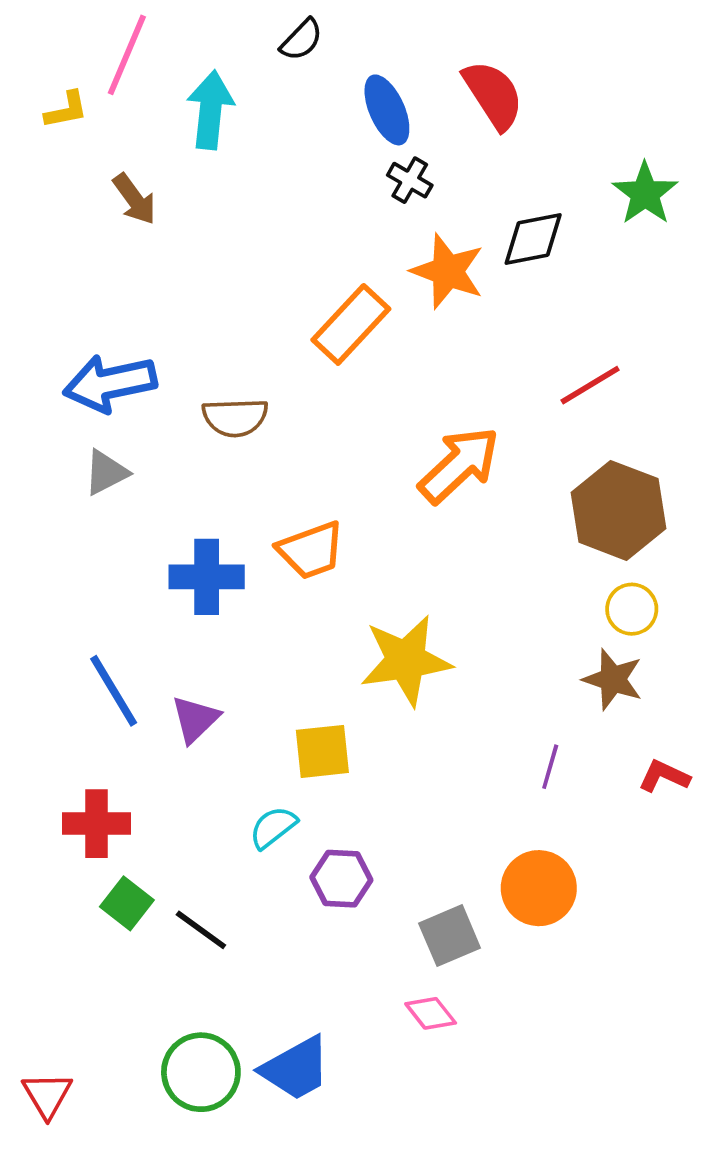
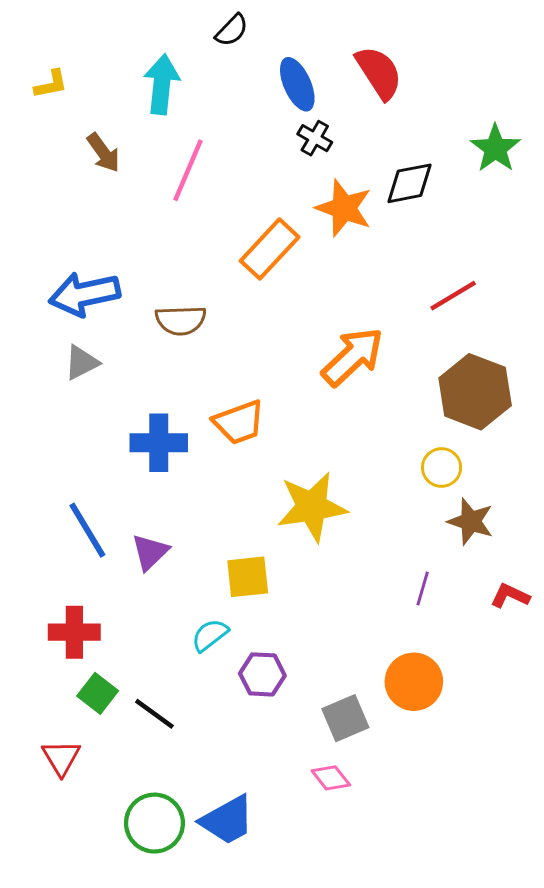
pink line: (127, 55) -> (188, 170), moved
yellow circle: (632, 609) -> (442, 468), moved
red triangle: (47, 1095) -> (61, 758), moved

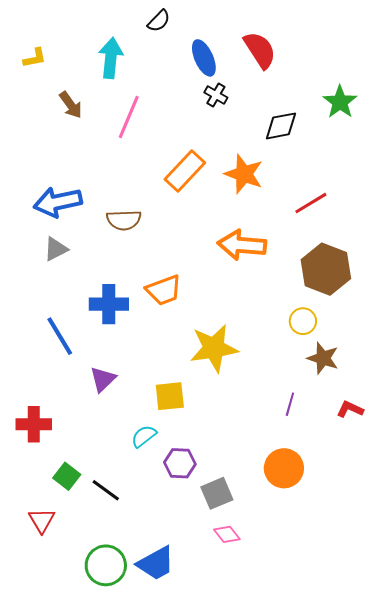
orange star: (344, 208) -> (244, 174), moved
orange arrow: (353, 357) -> (242, 245), turned -132
blue line: (87, 530) -> (60, 336), moved
red cross: (74, 632) -> (34, 424), moved
gray square: (345, 718) -> (217, 493), moved

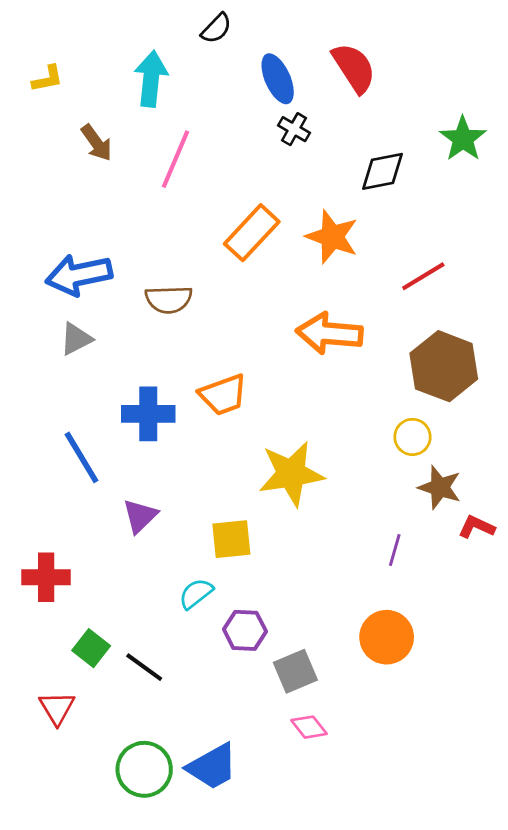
red L-shape: (350, 409) -> (476, 527), moved

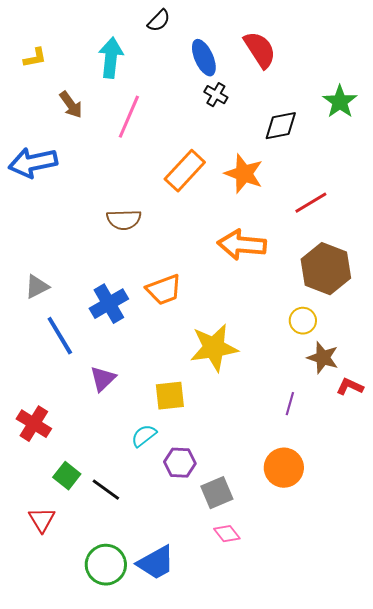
blue arrow: (79, 275) -> (33, 163), moved
gray triangle: (76, 339) -> (37, 287), moved
blue cross: (148, 414) -> (109, 304), turned -30
red cross: (46, 577) -> (34, 424), turned 32

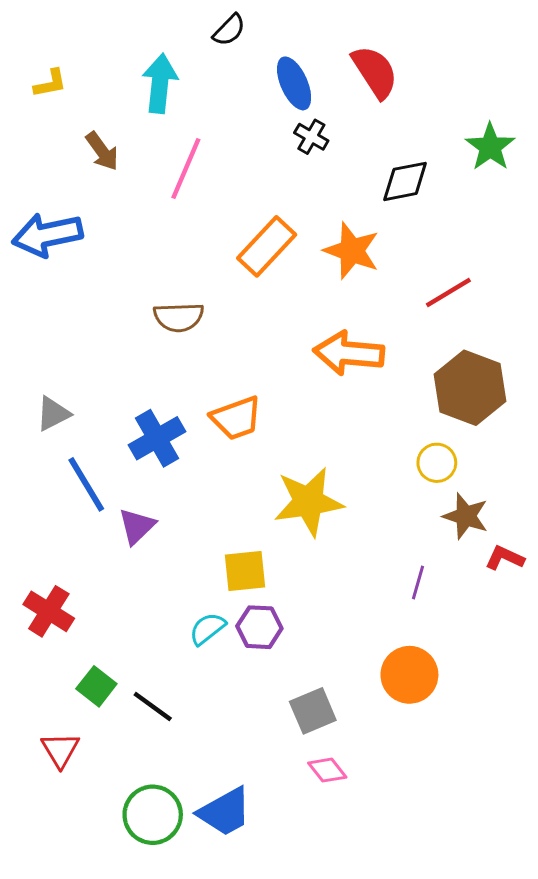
purple triangle: (103, 379) -> (137, 526), moved
purple hexagon: (180, 463) -> (259, 627), moved

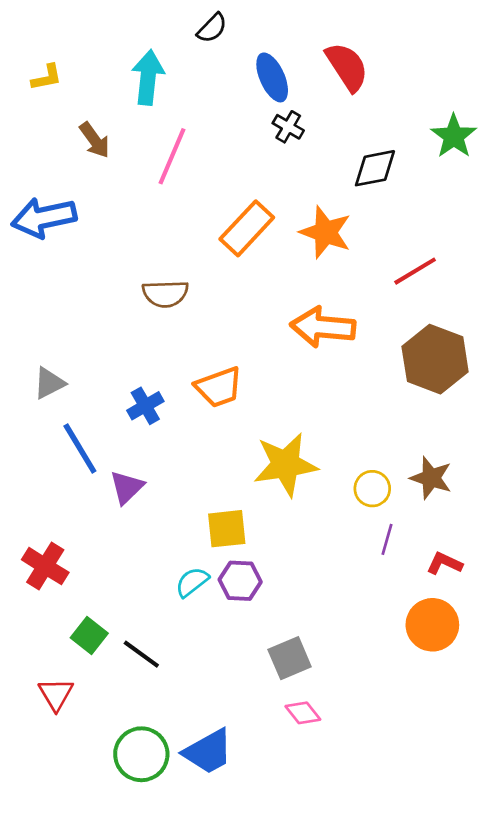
blue cross: (157, 438) -> (145, 406), size x0.7
yellow circle: (437, 463) -> (372, 489), moved
red L-shape: (505, 558) -> (444, 563), moved
orange circle: (409, 675) -> (432, 625), moved

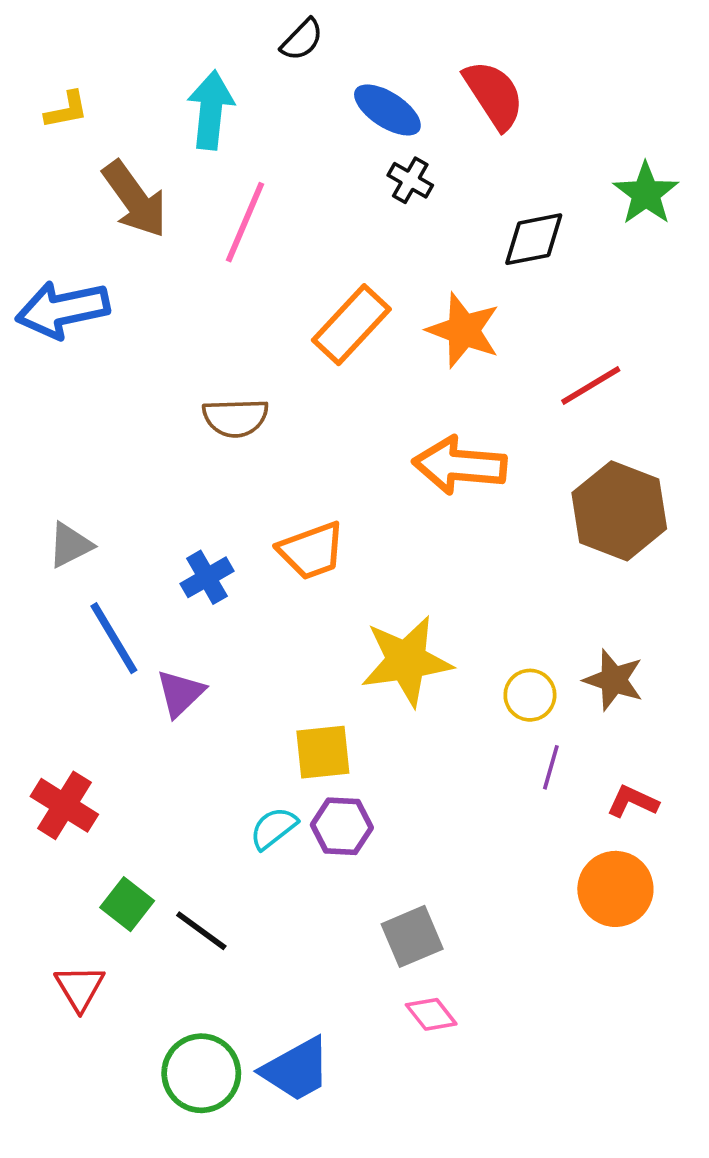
blue ellipse: (272, 77) -> (387, 110), turned -33
brown arrow: (95, 140) -> (135, 199), size x1.5

